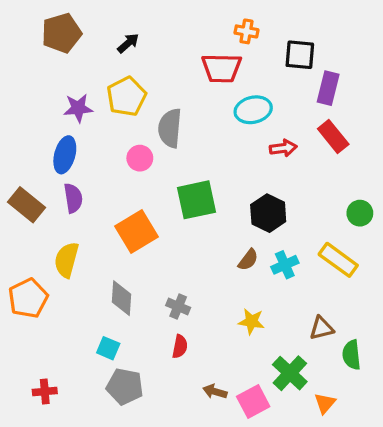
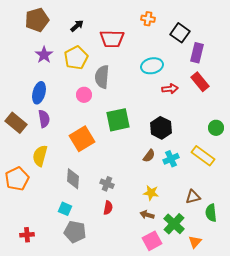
black square: (300, 55) -> (180, 33), turned 30
red trapezoid: (222, 68) -> (112, 39), moved
purple star: (78, 108) -> (44, 55), moved, turned -30
brown arrow: (215, 392) -> (147, 215), moved

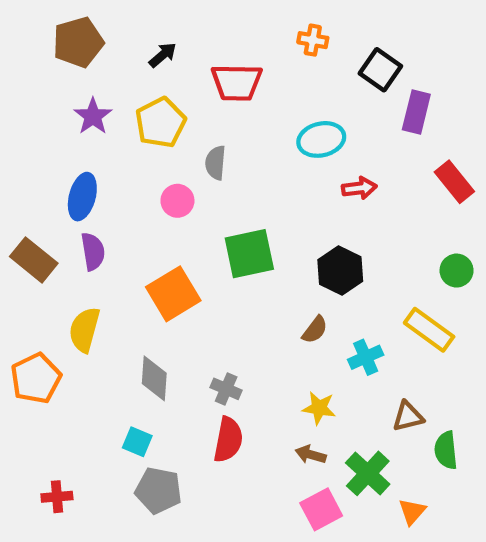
gray semicircle: (102, 77) -> (216, 163), size x0.7
red rectangle: (200, 82) -> (454, 182), moved
cyan cross: (171, 159) -> (366, 357), moved
red semicircle: (108, 208) -> (228, 440), size x1.5

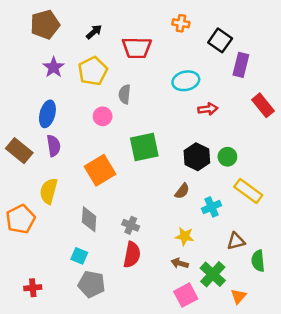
green circle: (457, 271) -> (227, 157), moved

